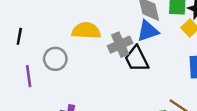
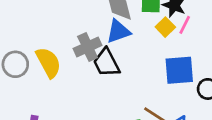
yellow semicircle: (86, 31) -> (48, 62), moved, turned 60

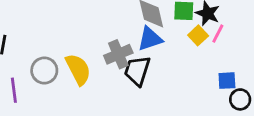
black trapezoid: (106, 63) -> (137, 71), turned 44
blue square: (179, 70) -> (227, 81), moved, size x0.6

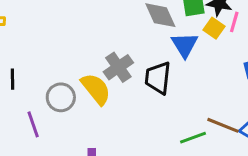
blue triangle: (150, 39) -> (185, 45), moved, turned -32
gray cross: (118, 54) -> (118, 67), moved

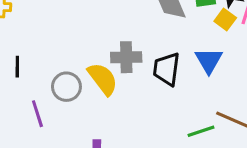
blue triangle: (185, 45) -> (209, 60), moved
gray cross: (118, 67) -> (126, 57), turned 32

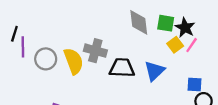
black trapezoid: (167, 69) -> (122, 68), turned 68
purple line: (37, 114) -> (23, 47), moved

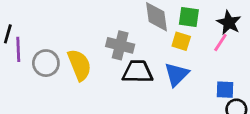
black star: (185, 28) -> (229, 23), moved
yellow square: (175, 45) -> (181, 41), moved, turned -35
gray cross: (95, 51) -> (120, 45), moved

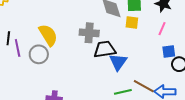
pink line: (220, 43) -> (162, 29), moved
yellow semicircle: (79, 65) -> (48, 35), moved
blue triangle: (177, 74) -> (118, 62), moved

